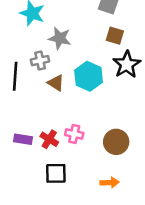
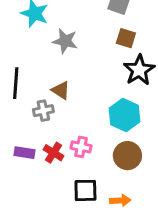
gray cross: (40, 61) -> (43, 111), moved
cyan hexagon: (89, 76) -> (125, 115), moved
black square: (56, 173) -> (85, 190), moved

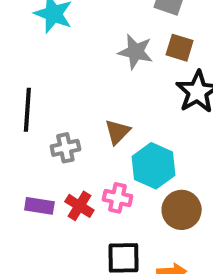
gray star: (65, 41) -> (136, 52), moved
brown triangle: (61, 90) -> (117, 132), moved, turned 42
cyan hexagon: (125, 115) -> (154, 166), moved

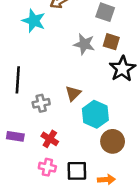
pink cross: (117, 198) -> (47, 167), moved
purple rectangle: (39, 206) -> (15, 136), moved

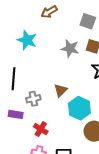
cyan star: (34, 21) -> (27, 40), moved
purple rectangle: (15, 136) -> (16, 114), moved

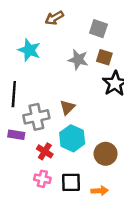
gray cross: (33, 99) -> (36, 117), size x1.5
cyan hexagon: (79, 108) -> (72, 138), moved

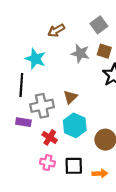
brown arrow: (54, 18) -> (56, 30), moved
gray square: (98, 29) -> (99, 25), turned 35
cyan star: (29, 50) -> (35, 59), moved

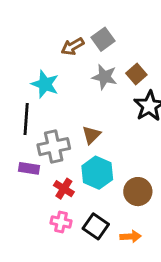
gray square: (99, 25) -> (103, 39), moved
brown square: (104, 51) -> (136, 74), turned 32
black square: (74, 166) -> (96, 226), turned 36

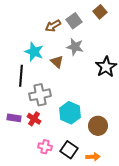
brown square: (136, 74) -> (100, 12), moved
brown triangle: (91, 135) -> (57, 62), moved, turned -32
purple rectangle: (29, 168) -> (14, 118), moved
red cross: (64, 189) -> (34, 119), moved

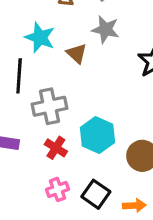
red cross: (34, 119) -> (56, 148), moved
pink cross: (45, 147) -> (57, 189), turned -32

